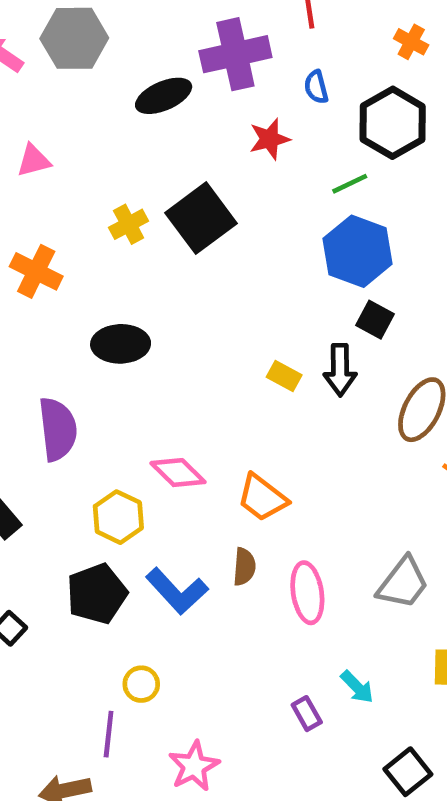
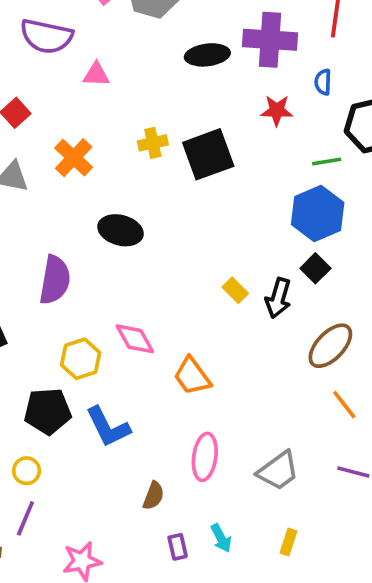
brown semicircle: (244, 567) -> (153, 496), moved
yellow circle: (141, 684) -> (27, 471), moved

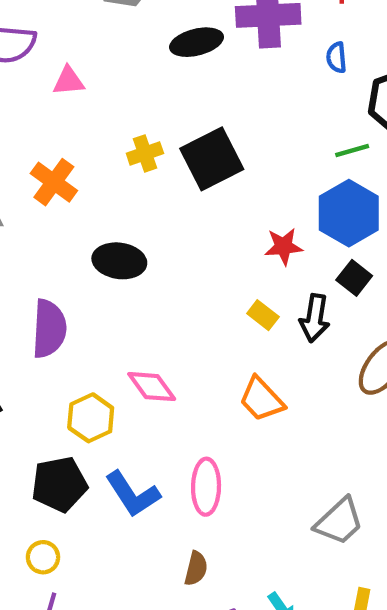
red star: (277, 110) -> (284, 246), moved
orange trapezoid: (192, 376) -> (261, 399), moved
pink ellipse: (205, 457) -> (206, 487), moved

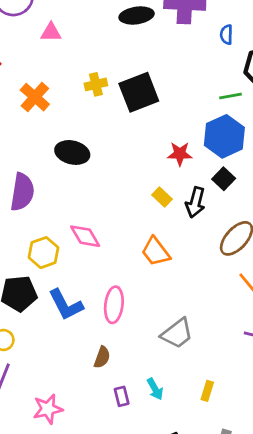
gray trapezoid: (339, 521) -> (177, 333), moved

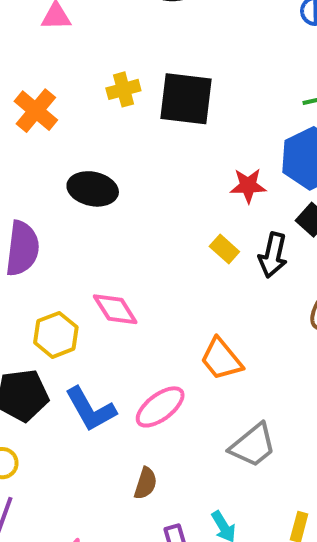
black square: (139, 92) -> (186, 99), turned 30
orange trapezoid: (156, 252) -> (221, 359), moved
pink ellipse: (114, 305) -> (160, 407), turned 48

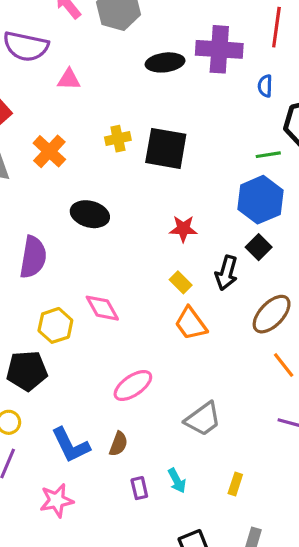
red star: (248, 186) -> (183, 229), moved
yellow rectangle: (224, 249) -> (181, 282), moved
orange trapezoid: (221, 359) -> (191, 324), moved
blue L-shape: (90, 409) -> (71, 445), moved

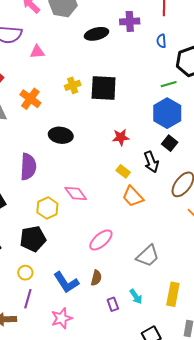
purple cross: (219, 49) -> (130, 21), size x0.7
black arrow: (226, 273) -> (151, 162), turned -30
yellow rectangle: (235, 484) -> (173, 294), size x1.6

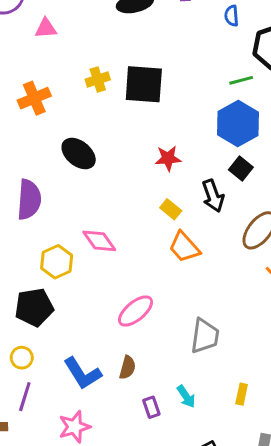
orange cross: (30, 99) -> (34, 98), turned 30
black ellipse: (61, 135) -> (79, 154), turned 30
gray trapezoid: (148, 256) -> (205, 336), turned -40
yellow rectangle: (173, 294) -> (242, 394), size x0.6

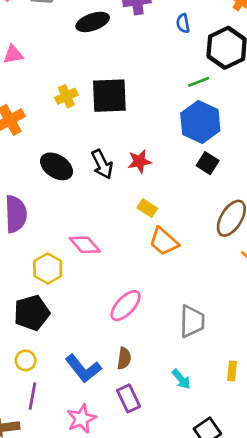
black arrow: (213, 196) -> (102, 164), moved
purple rectangle: (151, 407) -> (129, 398), moved, size x1.4

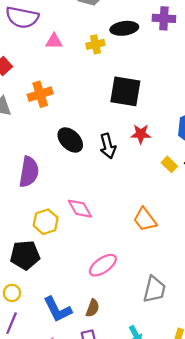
yellow cross: (66, 96) -> (95, 44), moved
red star: (139, 161) -> (141, 134), moved
yellow rectangle: (147, 208) -> (169, 164), moved

